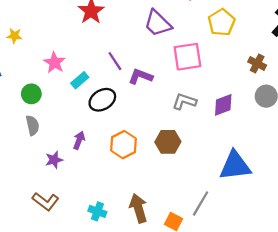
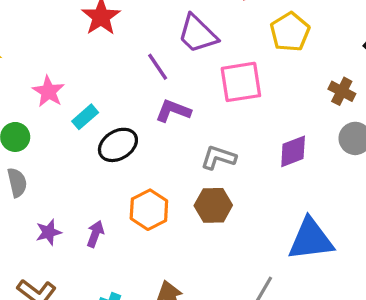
purple line: (115, 61) -> (158, 67), moved
gray L-shape: (184, 101) -> (218, 158), moved
purple arrow: (79, 140) -> (95, 234), moved

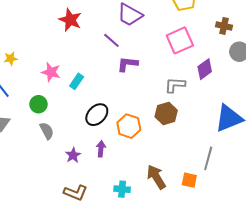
pink square: (241, 82) -> (180, 40), moved
black ellipse: (118, 145) -> (97, 115), moved
gray L-shape: (218, 158) -> (175, 85), moved

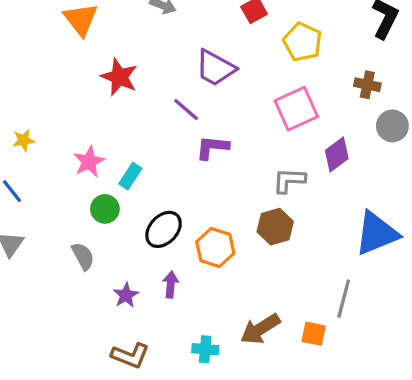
pink star: (51, 72) -> (89, 162), turned 30
green circle: (38, 104) -> (105, 209), moved
brown arrow: (156, 177) -> (260, 329), turned -90

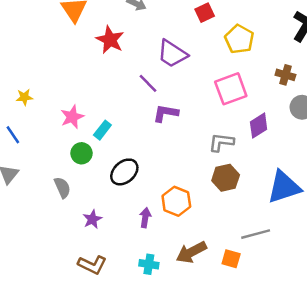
red star: (119, 77) -> (110, 40), moved
brown hexagon: (275, 227) -> (226, 178), moved
orange hexagon: (215, 247) -> (176, 201), moved
purple arrow: (171, 284) -> (145, 218), moved
gray line: (344, 299) -> (256, 234), turned 56

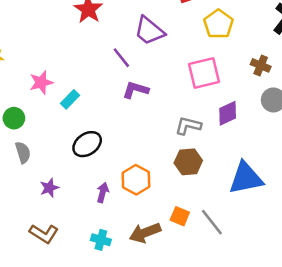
green circle: (81, 153) -> (14, 118), moved
gray line: (256, 234) -> (212, 222), turned 60
orange square: (231, 259) -> (180, 216), moved

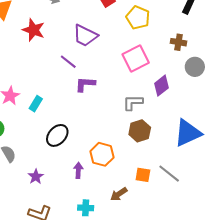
brown arrow: (145, 233) -> (119, 194), size x0.7

